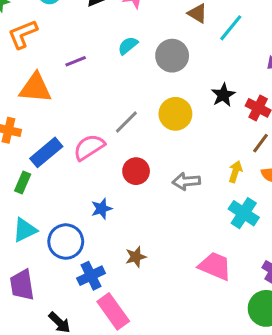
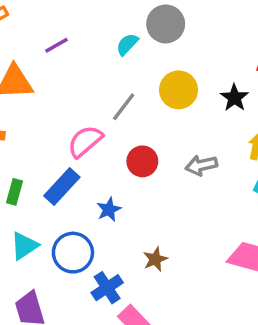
cyan semicircle: (128, 46) -> (127, 44), moved
black star: (223, 95) -> (234, 98), moved
blue rectangle: (46, 152) -> (62, 186), moved

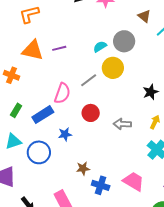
purple line: (56, 45) -> (59, 48), moved
yellow circle: (179, 90) -> (113, 68), moved
pink semicircle: (85, 141) -> (62, 93), turned 135
blue cross: (107, 288) -> (101, 185), moved, turned 36

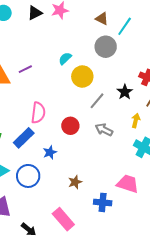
gray circle: (124, 41) -> (106, 47), moved
gray line: (89, 80) -> (97, 101), moved
gray arrow: (122, 124) -> (104, 130), turned 36
blue cross: (101, 185) -> (103, 202), moved

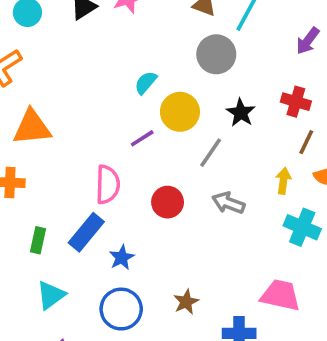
purple line: (25, 69) -> (142, 138), moved
black star: (125, 92) -> (241, 113), moved
blue star: (50, 152) -> (122, 257), moved
blue circle: (28, 176) -> (121, 309), moved

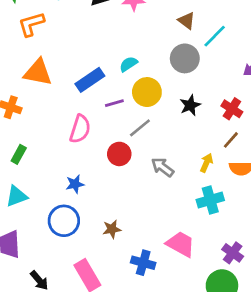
gray line: (211, 153) -> (140, 128), moved
cyan cross: (302, 227) -> (210, 200), turned 35
blue rectangle: (86, 232) -> (90, 80), moved

